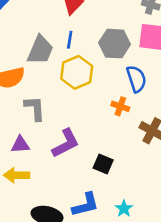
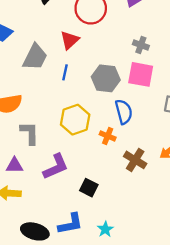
gray trapezoid: (40, 50) -> (35, 57), moved
yellow hexagon: (77, 72) -> (75, 120), moved

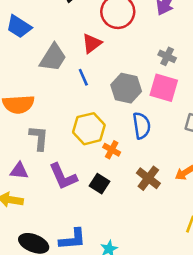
blue line: (65, 72) -> (83, 77), turned -42
orange cross: (108, 136) -> (112, 150), moved
purple L-shape: (56, 167) -> (63, 177), turned 84
black square: (89, 188) -> (100, 184), moved

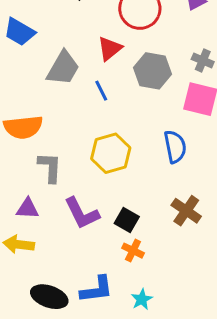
gray hexagon: (126, 88) -> (152, 71), moved
orange cross: (112, 150) -> (133, 251), moved

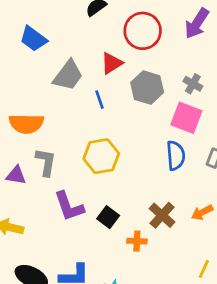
blue semicircle: (175, 147) -> (176, 156), moved
purple triangle: (28, 209) -> (16, 175), moved
orange cross: (133, 251) -> (137, 241), moved, turned -30

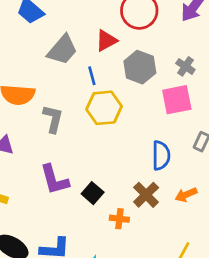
pink square: (186, 118) -> (177, 100), turned -36
yellow hexagon: (101, 156) -> (104, 108), moved
blue semicircle: (176, 156) -> (161, 155), moved
gray L-shape: (46, 162) -> (53, 119), moved

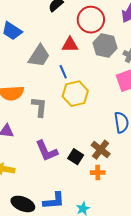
red triangle: (106, 41) -> (70, 45), turned 36
gray hexagon: (140, 67) -> (105, 46), moved
brown cross: (146, 195) -> (101, 150), moved

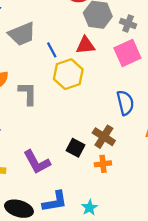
red triangle: (70, 45) -> (85, 45), moved
gray trapezoid: (39, 56) -> (22, 34), turned 40
purple L-shape: (47, 151) -> (37, 162), moved

